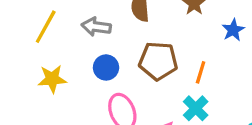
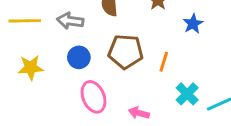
yellow line: (46, 27) -> (25, 21), turned 60
cyan cross: (196, 108) -> (187, 94), moved

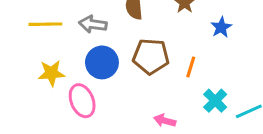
blue circle: (79, 57) -> (102, 62), size x1.4
pink ellipse: (93, 97) -> (82, 101), moved

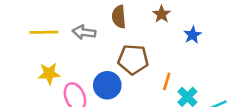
blue circle: (102, 62) -> (107, 85), moved
orange line: (191, 67) -> (167, 81), moved

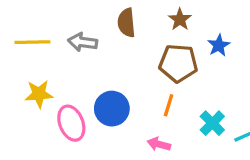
brown pentagon: (133, 59) -> (178, 63), moved
orange line: (167, 81) -> (169, 105), moved

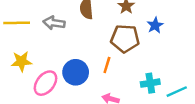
orange line: (169, 105) -> (107, 65), moved
pink ellipse: (71, 123) -> (46, 83), turned 60
cyan cross: (212, 123) -> (150, 83), turned 36

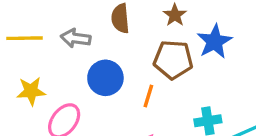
blue star: (155, 25) -> (214, 41), size x1.5
blue circle: (76, 72) -> (105, 78), moved

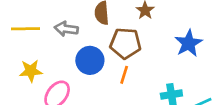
blue star: (214, 41) -> (189, 43), moved
brown pentagon: (173, 60) -> (125, 43), moved

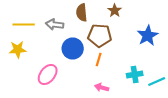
yellow star: (31, 71) -> (18, 50), moved

